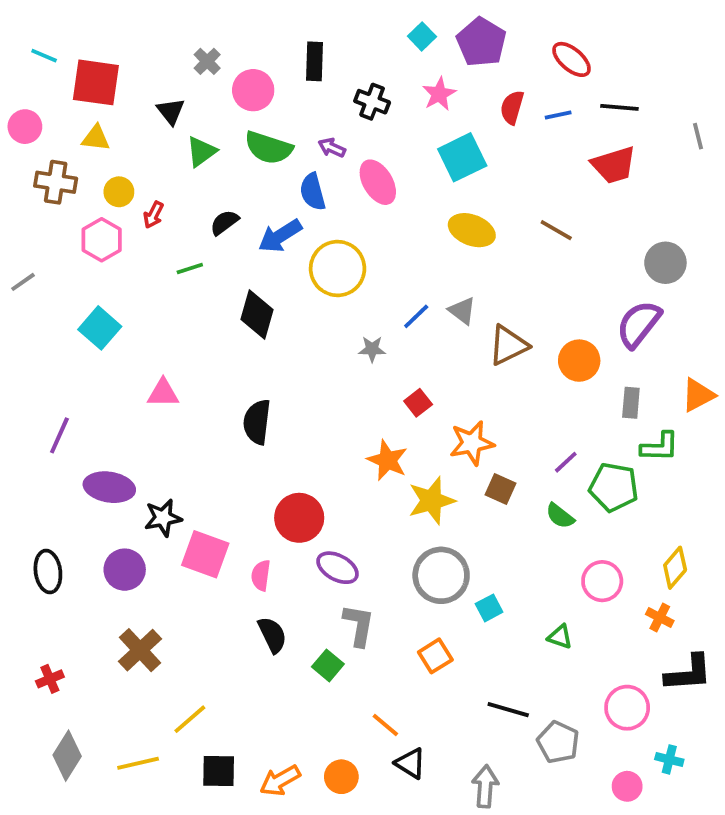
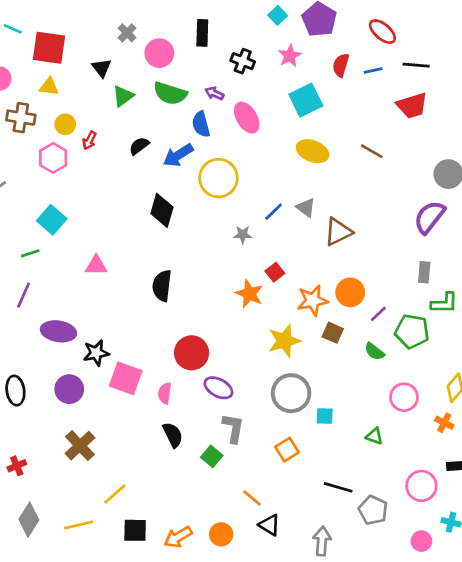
green line: (190, 268) -> (30, 253), moved
orange circle: (579, 361) -> (350, 292), moved
orange star: (387, 460) -> (249, 294), moved
cyan square: (489, 608) -> (325, 416), turned 30

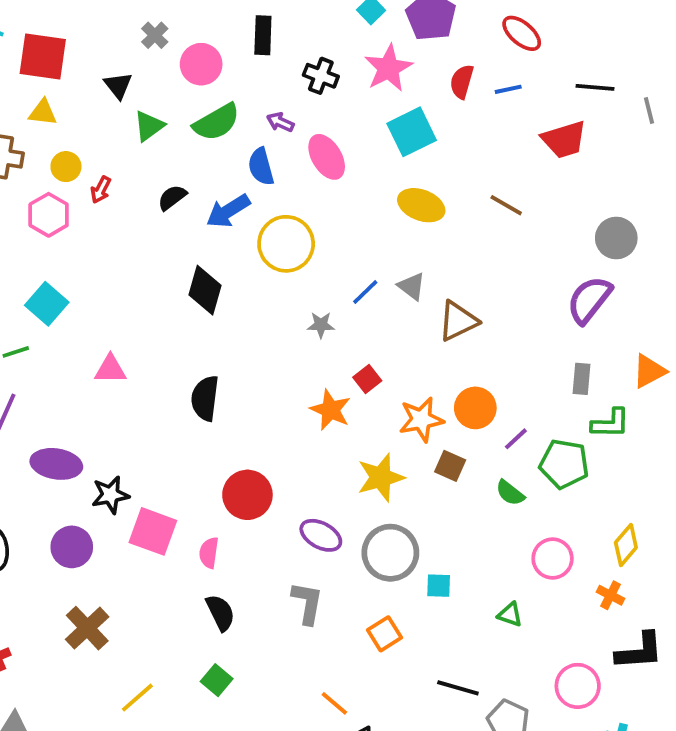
pink star: (290, 56) -> (388, 68), size x1.4
black line: (416, 65) -> (595, 87), moved
green semicircle: (170, 93) -> (217, 122), turned -48
purple ellipse: (218, 388) -> (321, 535), moved
green square: (212, 456) -> (217, 680), moved

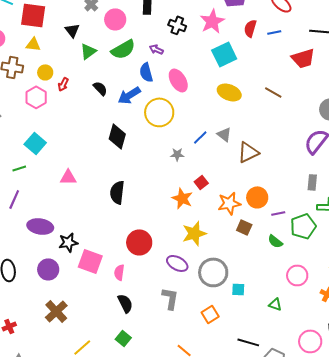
pink ellipse: (327, 157) -> (178, 80), moved
black semicircle: (172, 197) -> (100, 88), turned 84
purple line: (516, 439) -> (278, 213), turned 32
green pentagon: (564, 464) -> (303, 226), turned -30
yellow star: (381, 477) -> (194, 233), moved

